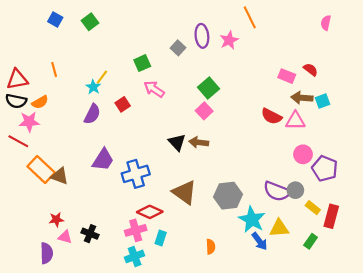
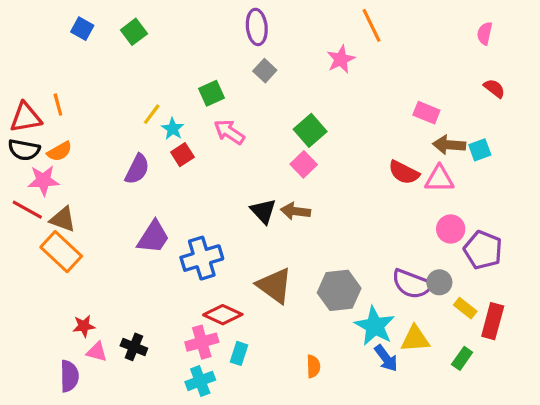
purple ellipse: (202, 36) -> (257, 27), moved
orange line: (54, 70) -> (58, 105), moved
red semicircle: (311, 70) -> (494, 88), moved
cyan star: (93, 87) -> (173, 129), moved
brown triangle: (60, 176) -> (63, 219), moved

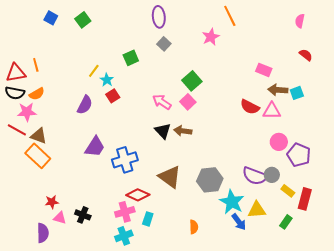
pink arrow: (229, 132) -> (162, 102), moved

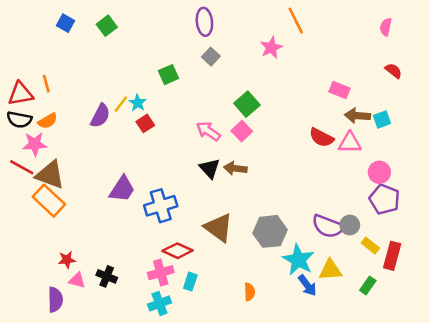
yellow line: (94, 71) -> (121, 104), moved
purple semicircle: (85, 105) -> (100, 116), moved
brown triangle: (39, 136) -> (50, 175), size x1.4
pink circle: (279, 142) -> (379, 172), moved

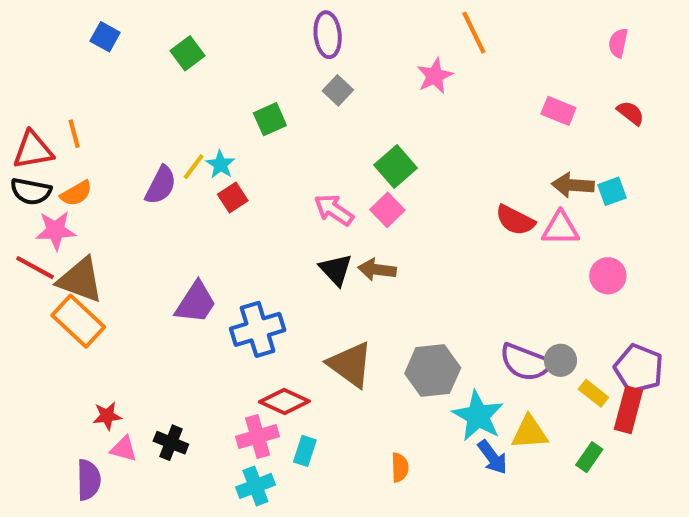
green square: (107, 26) -> (187, 53), moved
pink rectangle: (339, 90) -> (558, 111), moved
purple pentagon: (384, 199) -> (639, 369), moved

